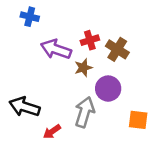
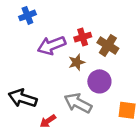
blue cross: (30, 17) -> (27, 15), turned -35
purple arrow: (56, 49) -> (51, 45), turned -40
gray arrow: (85, 112) -> (78, 103), turned -80

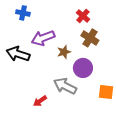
blue cross: (27, 15) -> (23, 13), turned 32
red cross: (83, 37) -> (83, 16), moved, turned -32
black arrow: (23, 98) -> (18, 54), moved

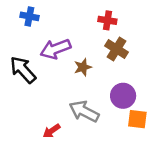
red cross: (83, 16) -> (107, 20), turned -32
black arrow: (18, 54) -> (23, 70), turned 30
purple circle: (83, 68) -> (123, 96), moved

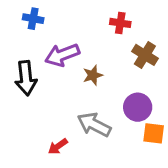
brown cross: (117, 49) -> (145, 55), moved
black arrow: (23, 70) -> (26, 78), turned -144

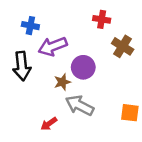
blue cross: (33, 19) -> (30, 26), moved
brown star: (93, 75) -> (62, 82), moved
purple circle: (138, 107) -> (83, 67), moved

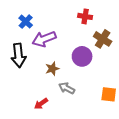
blue cross: (30, 26) -> (26, 22), turned 32
purple circle: (83, 67) -> (82, 56), moved
gray arrow: (80, 105) -> (67, 88), size x0.7

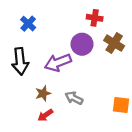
purple arrow: (44, 39) -> (58, 63), moved
purple circle: (82, 56) -> (82, 44), moved
brown star: (52, 69) -> (43, 93), moved

